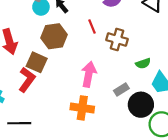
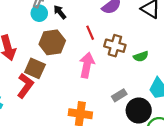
green semicircle: (143, 63) -> (141, 56), moved
pink arrow: (89, 74) -> (87, 65), moved

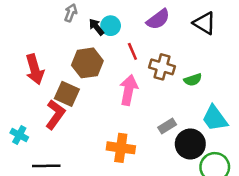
cyan circle: (39, 13) -> (111, 26), moved

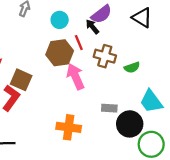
black arrow: (96, 27) -> (92, 27), moved
brown hexagon: (87, 63) -> (60, 53), moved
pink arrow: (129, 90) -> (75, 76), turned -35
gray rectangle: (167, 126) -> (109, 108), turned 35

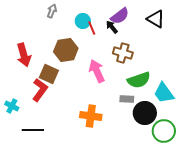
red line: (79, 43) -> (92, 28), moved
brown hexagon: (60, 53) -> (66, 50), moved
green semicircle: (132, 67) -> (139, 80), moved, size x1.6

